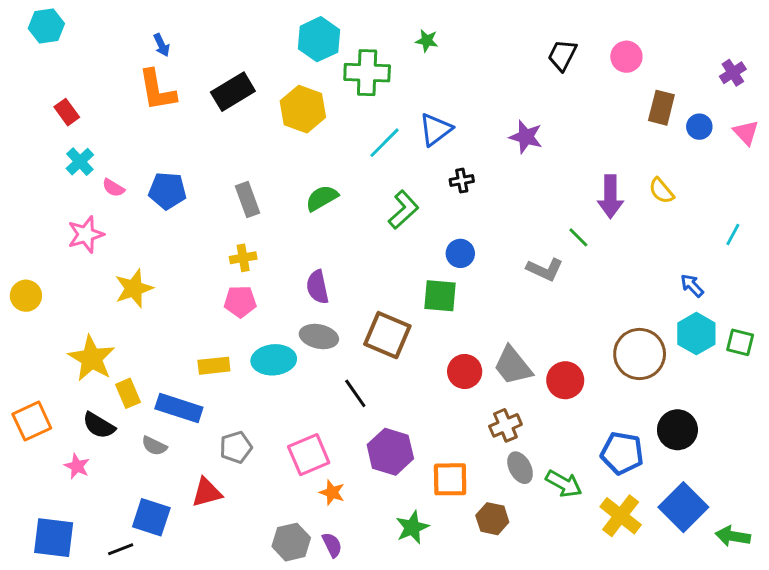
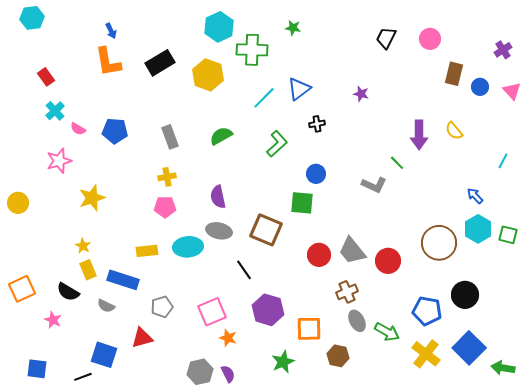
purple star: (526, 137) -> (361, 94), size x0.7
yellow star: (92, 358) -> (83, 246), moved, size x0.5
blue square: (54, 538) -> (37, 369), size x0.7

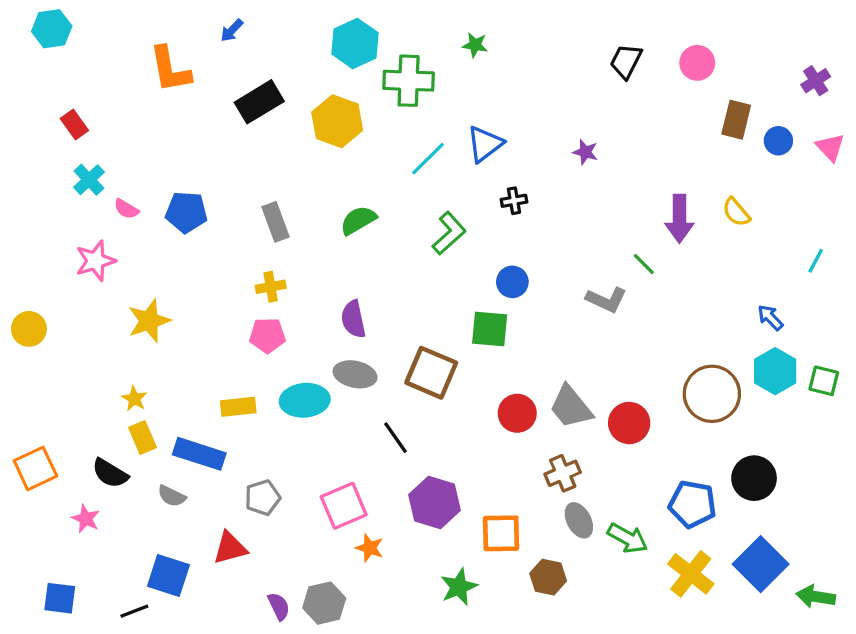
blue arrow: (111, 31) -> (232, 30), moved, turned 70
orange L-shape: (108, 62) -> (170, 69), moved
purple semicircle: (228, 374) -> (279, 606), moved

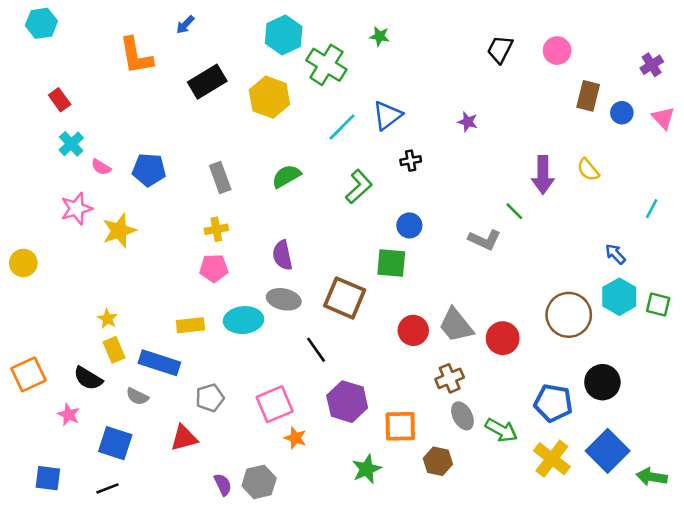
green cross: (409, 81) -> (326, 65), turned 30
yellow star: (149, 321) -> (119, 231), moved
blue square: (168, 575) -> (115, 443), moved

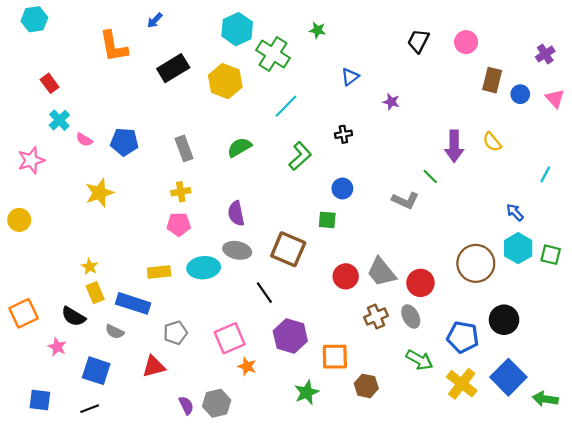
blue triangle: (387, 115) -> (350, 77), moved, size x0.7
pink star: (76, 209) -> (31, 160), moved
green square: (391, 263) -> (327, 220), size x0.7
gray ellipse: (462, 416) -> (411, 316), moved

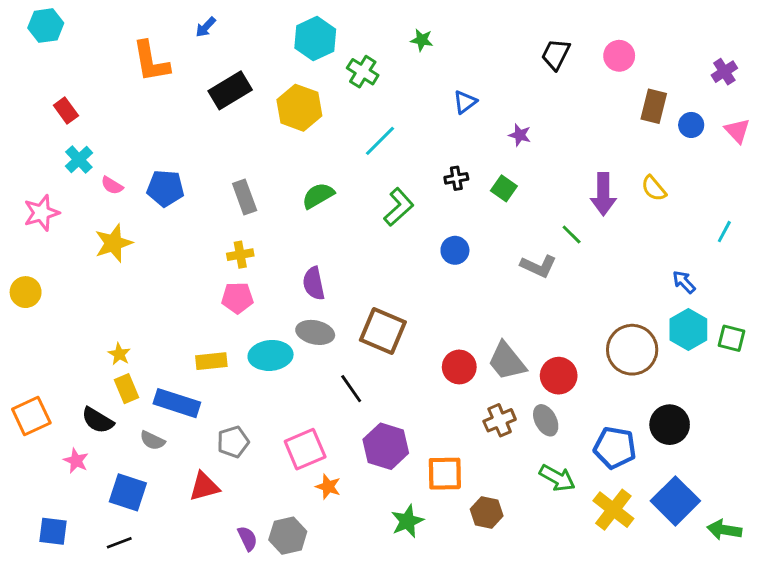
green cross: (273, 54) -> (363, 72), size x0.7
yellow star: (99, 193) -> (113, 243), moved
green square: (327, 220) -> (504, 188), moved, turned 30

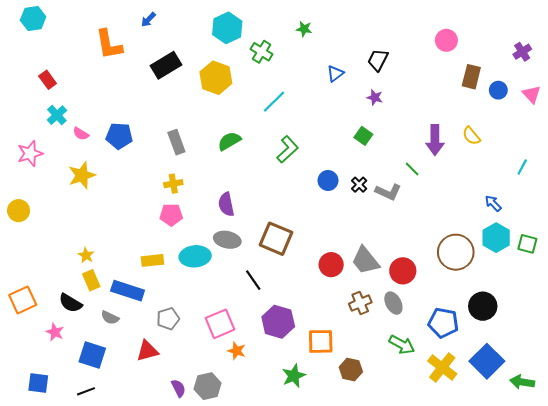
black trapezoid: (556, 54) -> (378, 60), moved
black cross: (456, 178) -> (359, 185), moved, turned -35

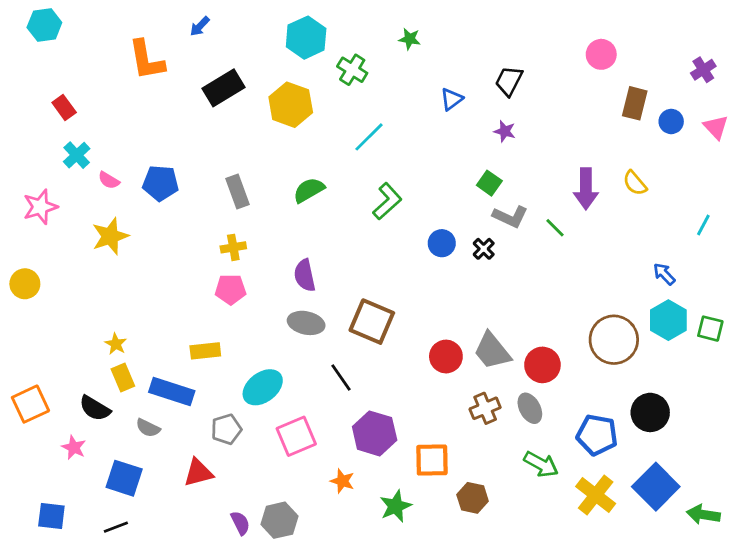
gray L-shape: (388, 192) -> (510, 217), moved
cyan ellipse: (195, 256) -> (263, 387), moved, turned -32
orange star: (237, 351) -> (342, 481), moved

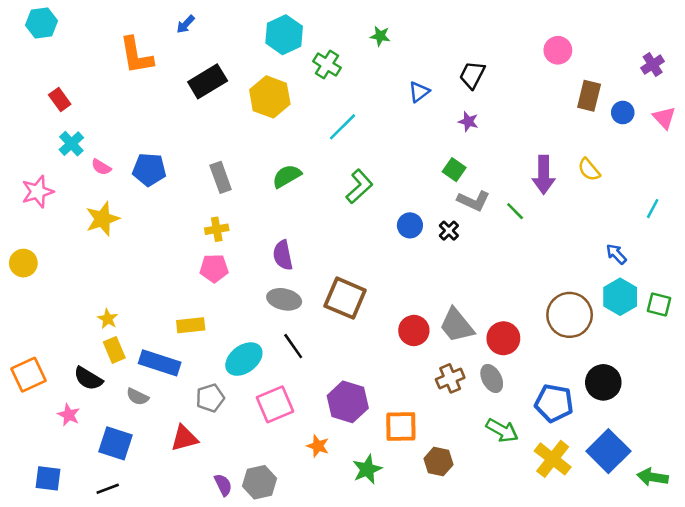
black line: (341, 377) -> (293, 346), moved

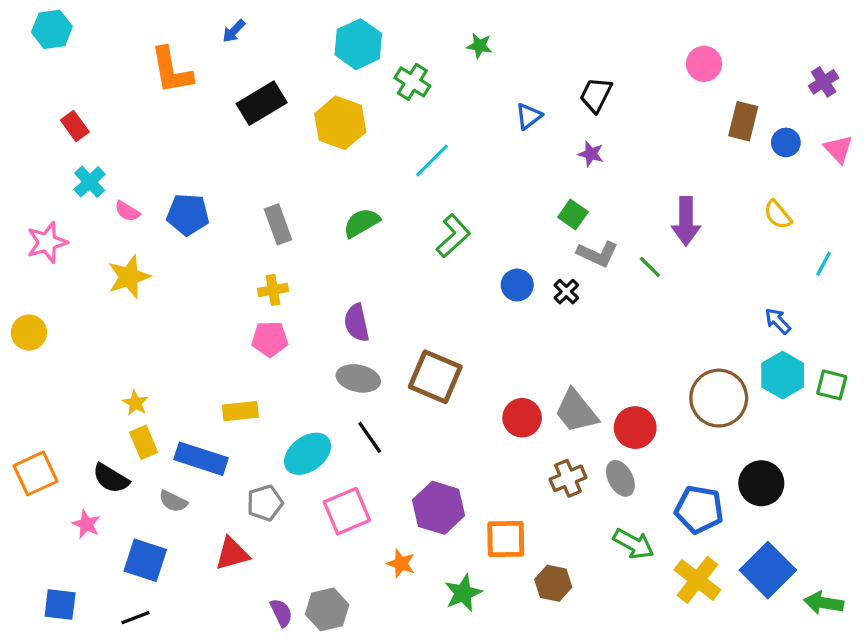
yellow semicircle: (589, 170) -> (778, 215), moved

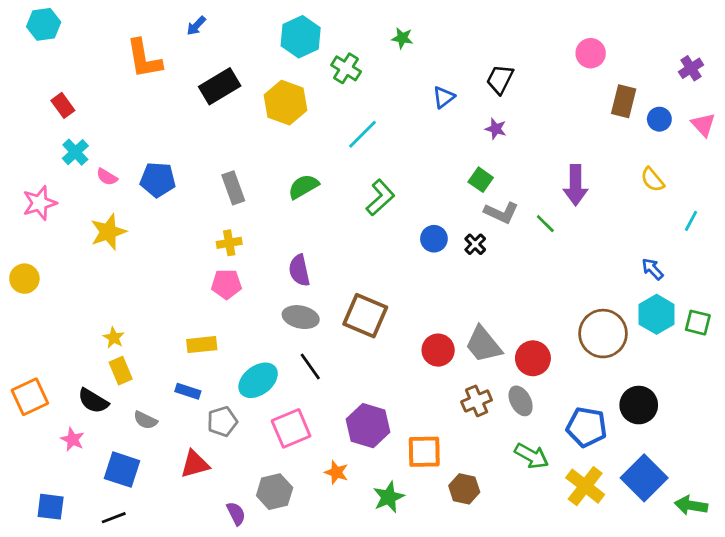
blue rectangle: (201, 459) -> (188, 391), moved, size x0.6
gray hexagon: (327, 609) -> (275, 492), moved

